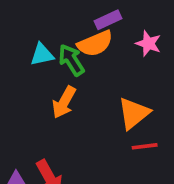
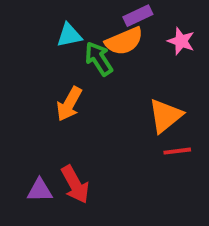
cyan triangle: (42, 55) -> (69, 35), moved
orange arrow: (64, 102) -> (69, 104), moved

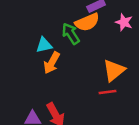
cyan triangle: (69, 35) -> (44, 45), moved
red line: (177, 151) -> (107, 92), moved

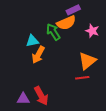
pink star: (124, 22) -> (92, 31), moved

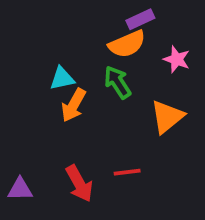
green arrow: (53, 32) -> (117, 82), moved
red line: (82, 78) -> (127, 172), moved
purple triangle: (23, 99) -> (20, 189), moved

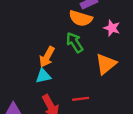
orange semicircle: (127, 44) -> (81, 18), turned 40
cyan triangle: (62, 78) -> (43, 76), moved

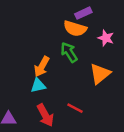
red line: (81, 99) -> (75, 108), turned 35

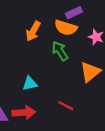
orange arrow: (42, 67) -> (33, 31), moved
red arrow: (45, 115) -> (24, 113), moved, turned -65

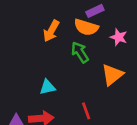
red line: (66, 106) -> (86, 111), turned 42

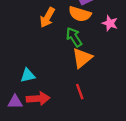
orange triangle: (112, 75) -> (82, 58), moved
cyan triangle: (47, 87) -> (28, 75), moved

